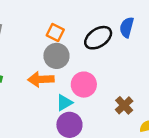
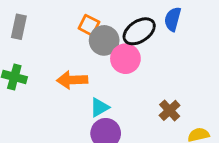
gray circle: (56, 56) -> (104, 40), moved
pink circle: (84, 85) -> (125, 59), moved

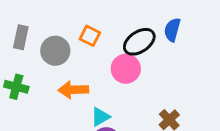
gray circle: (104, 40) -> (55, 51), moved

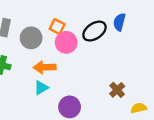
pink circle: (126, 69) -> (66, 42), moved
cyan triangle: (100, 117) -> (41, 88), moved

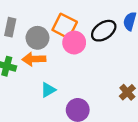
orange square: (57, 27) -> (65, 26), size x1.5
orange arrow: (45, 67) -> (34, 59), moved

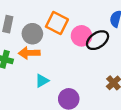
black ellipse: (104, 31) -> (98, 40), moved
pink circle: (74, 43) -> (82, 36), moved

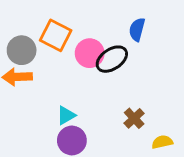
cyan triangle: (42, 81) -> (66, 115), moved

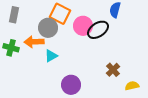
gray circle: (22, 50) -> (48, 28), moved
cyan triangle: (66, 115) -> (51, 56), moved

